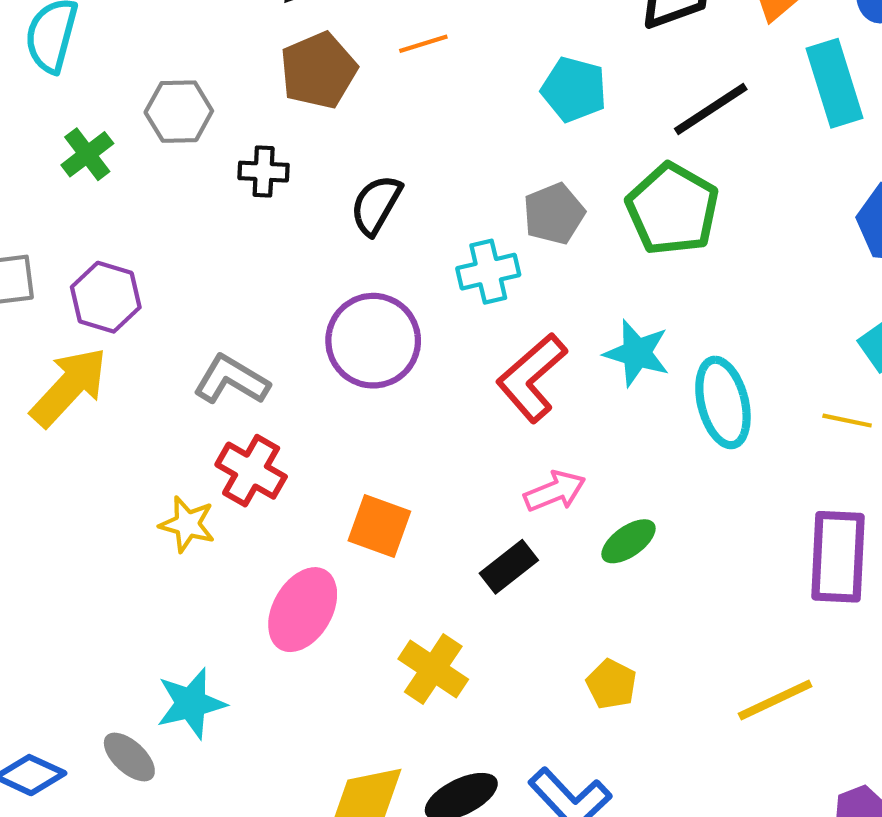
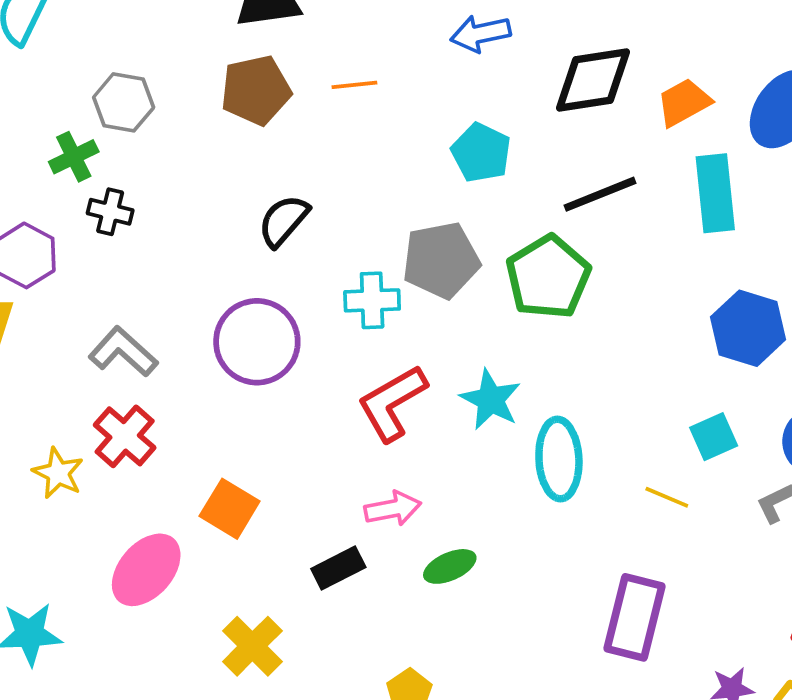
green cross: (87, 154) -> (74, 157), moved
black cross: (264, 172) -> (110, 212), moved
gray pentagon: (554, 214) -> (441, 260), size x1.4

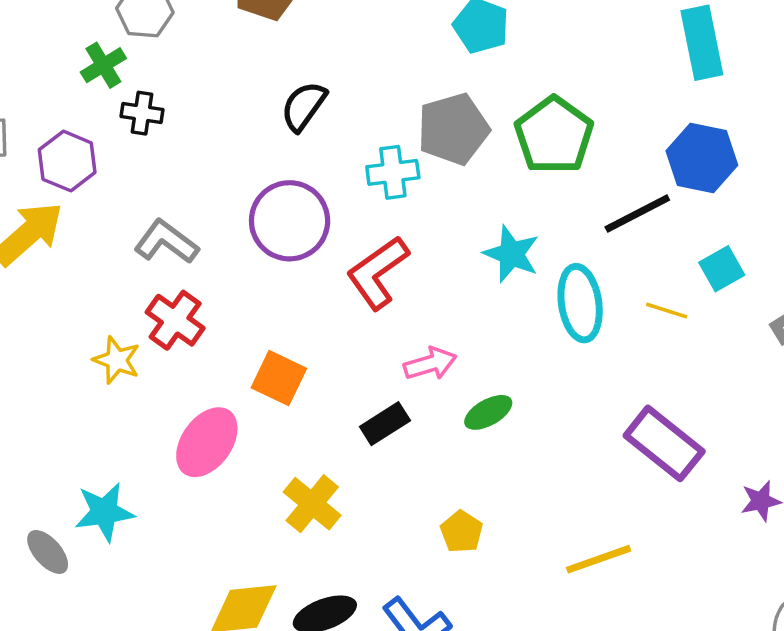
black line: (600, 194) -> (637, 214), moved
blue hexagon: (748, 328) -> (702, 158), moved
red L-shape: (392, 403) -> (378, 273), moved
yellow line: (667, 497) -> (667, 311), moved
purple rectangle: (635, 617) -> (664, 443), turned -60

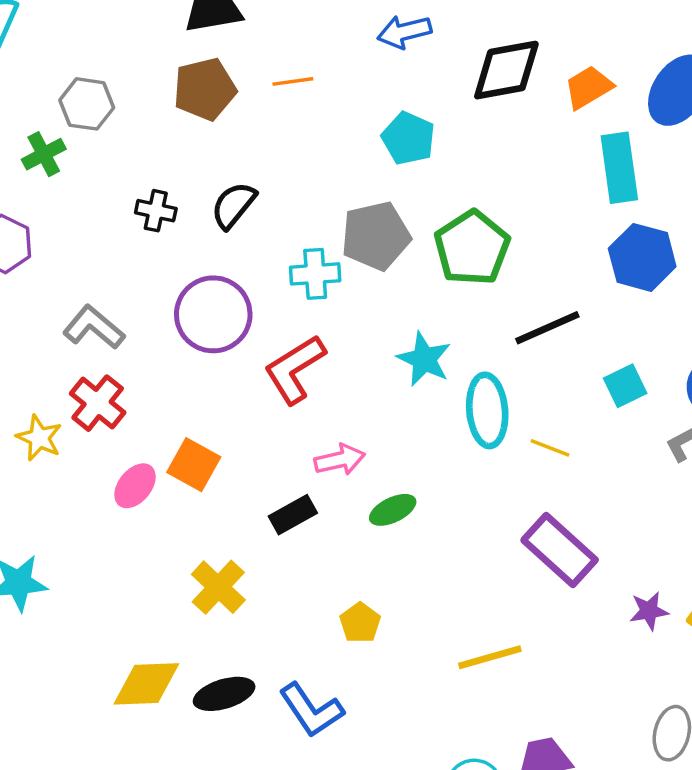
black cross: (142, 113) -> (156, 211), moved
blue hexagon: (702, 158) -> (642, 257), moved
yellow line: (667, 311) -> (550, 448), moved
pink ellipse: (207, 442) -> (135, 486), moved, size x0.7

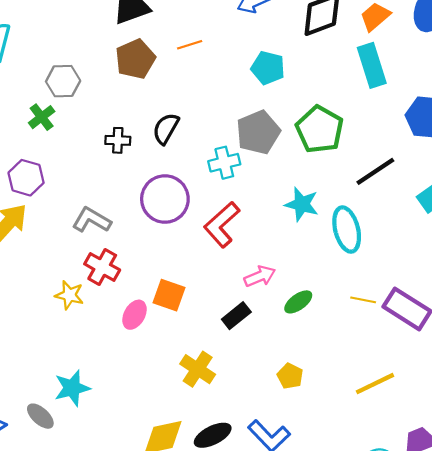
cyan rectangle: (619, 168) -> (372, 65), moved
yellow line: (550, 448) -> (363, 300), moved

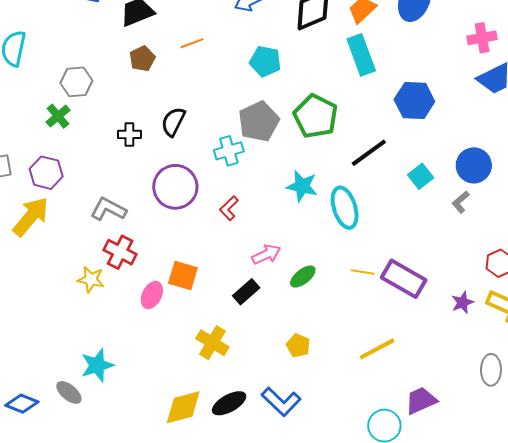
brown pentagon: (135, 59) -> (142, 59), size x0.7
red L-shape: (222, 225) -> (229, 208), size x0.6

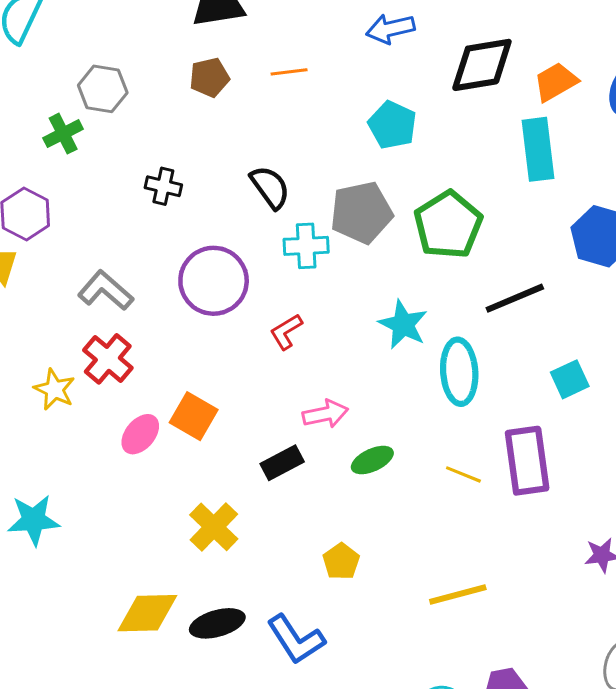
black semicircle: (173, 122) -> (270, 187), moved, turned 104
cyan square: (421, 176) -> (570, 379), moved
purple rectangle: (404, 279) -> (527, 461), moved, turned 39

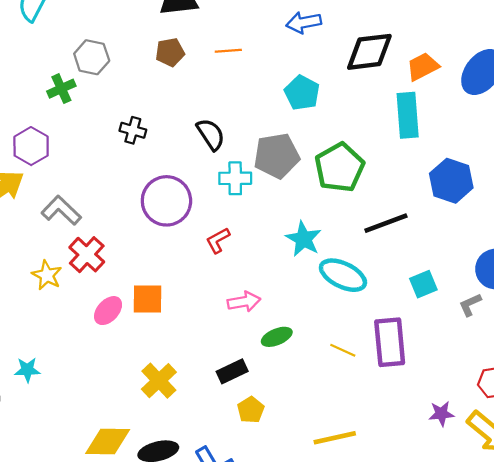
gray L-shape: (105, 291) -> (61, 210), moved
cyan ellipse: (459, 372) -> (343, 275), turned -63
orange square: (194, 416) -> (148, 299), turned -32
black rectangle: (282, 463) -> (232, 371), moved
cyan star: (34, 520) -> (27, 370), size x0.7

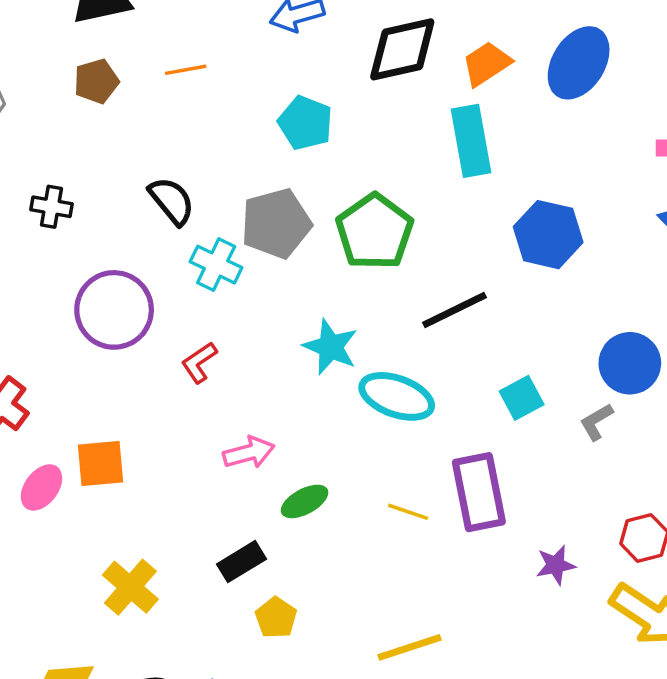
cyan cross: (235, 178) -> (216, 265), turned 32
purple star: (441, 414) -> (556, 565), moved

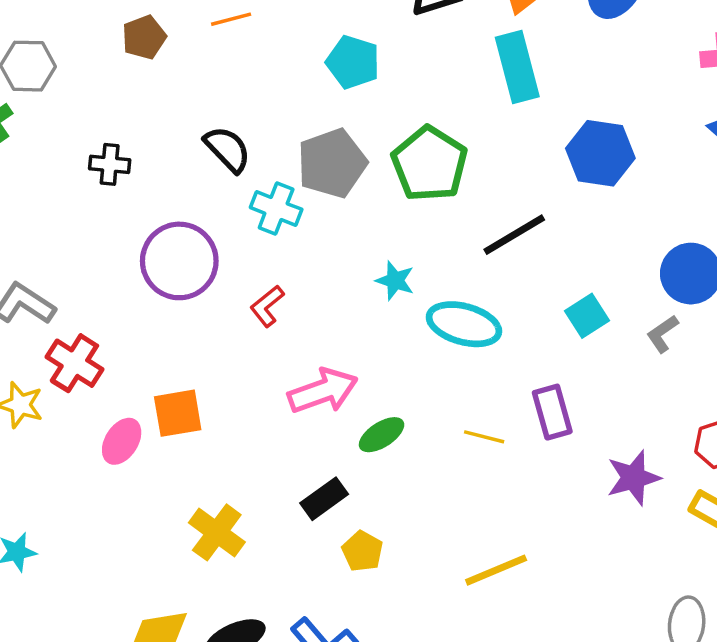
cyan star: (330, 347) -> (395, 281), size x0.7
pink arrow: (249, 453) -> (323, 391), size x1.4
purple rectangle: (479, 492) -> (552, 412), size x0.7
purple star: (556, 565) -> (633, 478), size x1.4

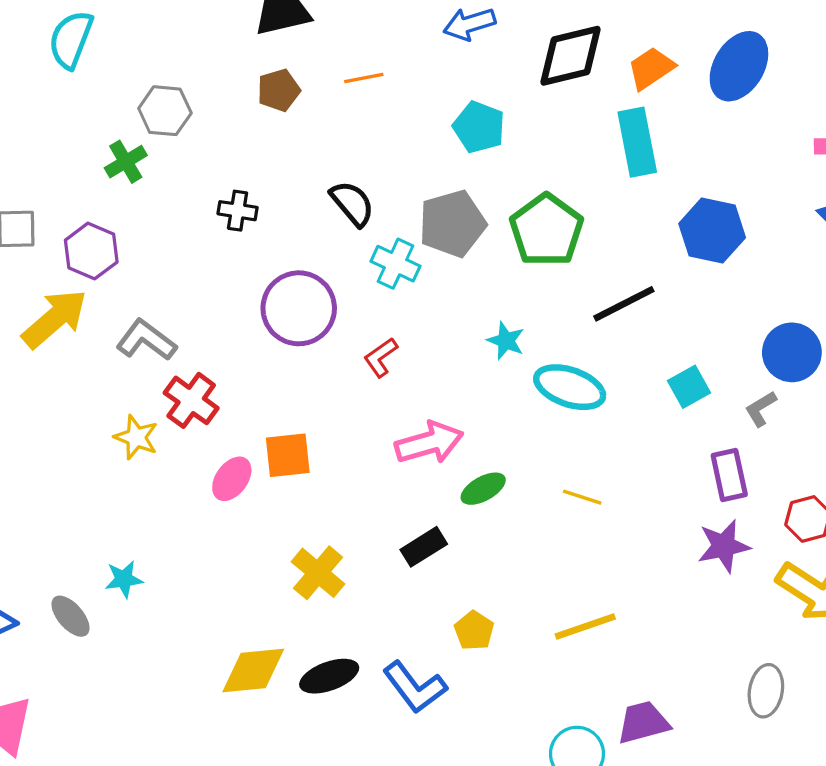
purple rectangle: (552, 412) -> (729, 475), moved
yellow pentagon: (362, 551) -> (474, 631), moved

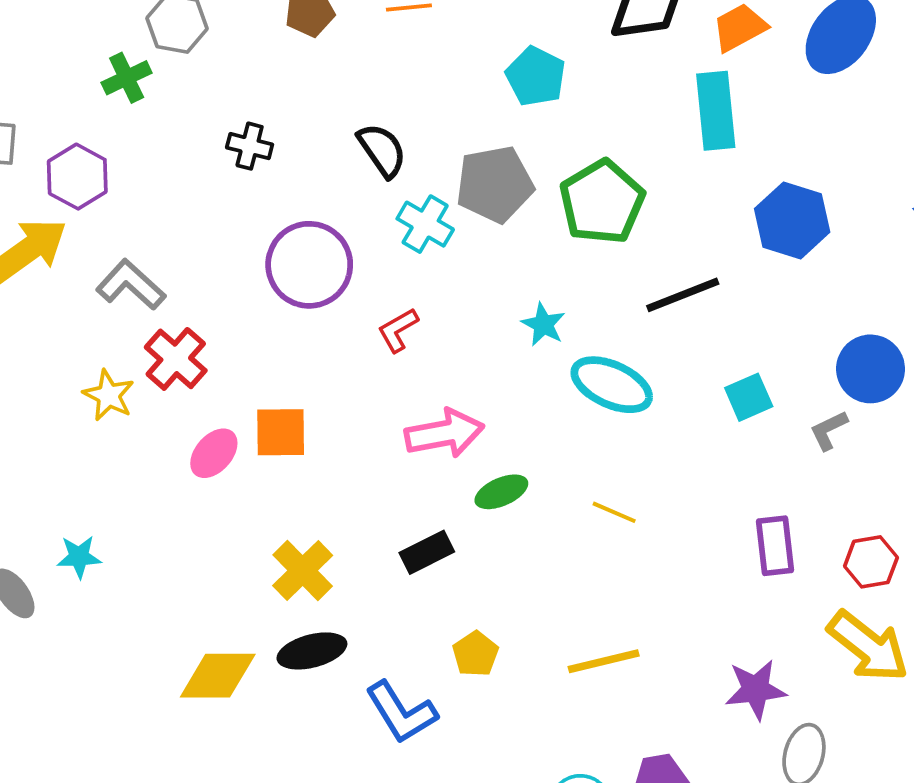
purple rectangle: (729, 475) -> (775, 546), moved
purple star: (724, 546) -> (756, 689), moved
black ellipse: (329, 676) -> (312, 651), moved

